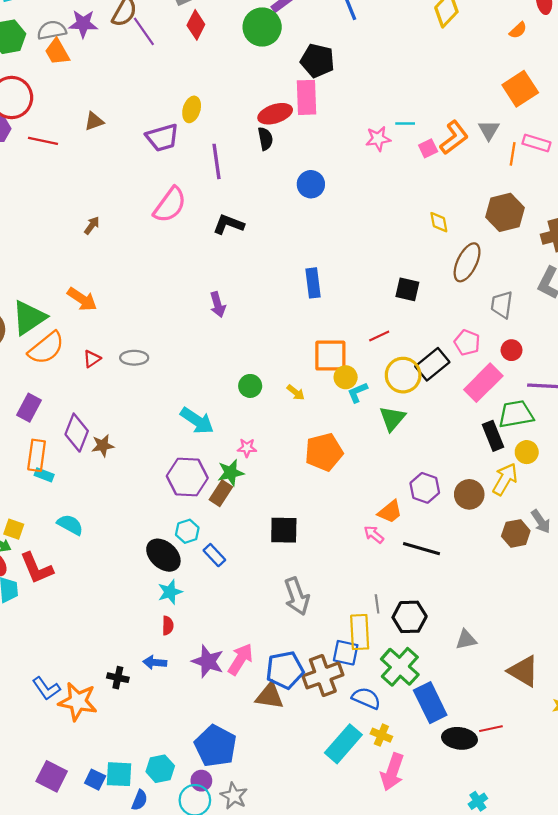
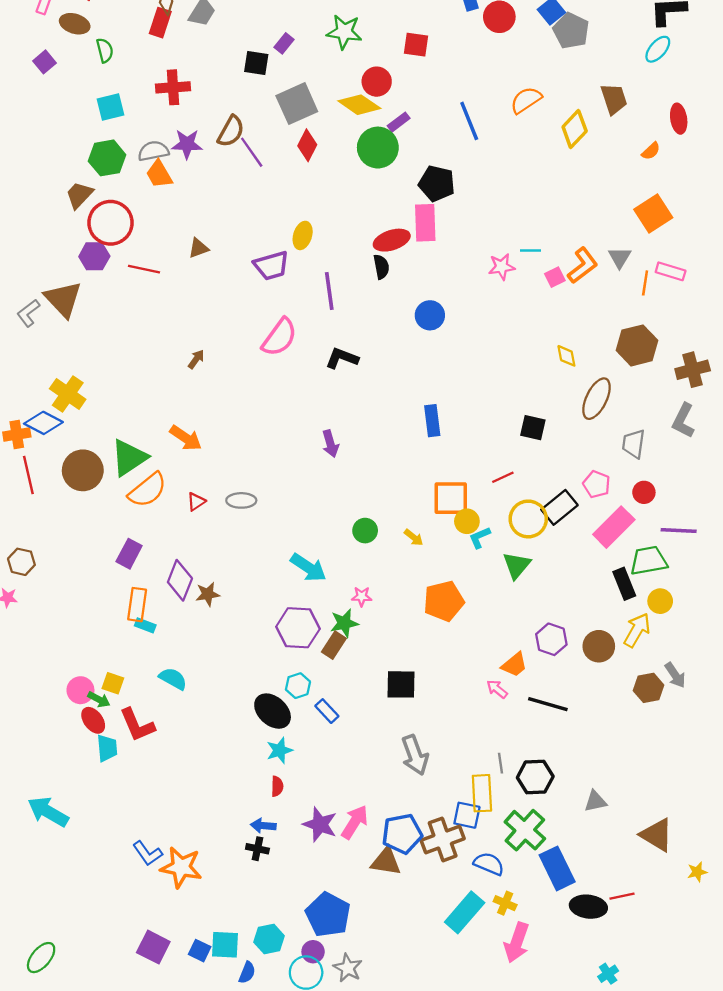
black cross: (118, 678) -> (257, 849), moved

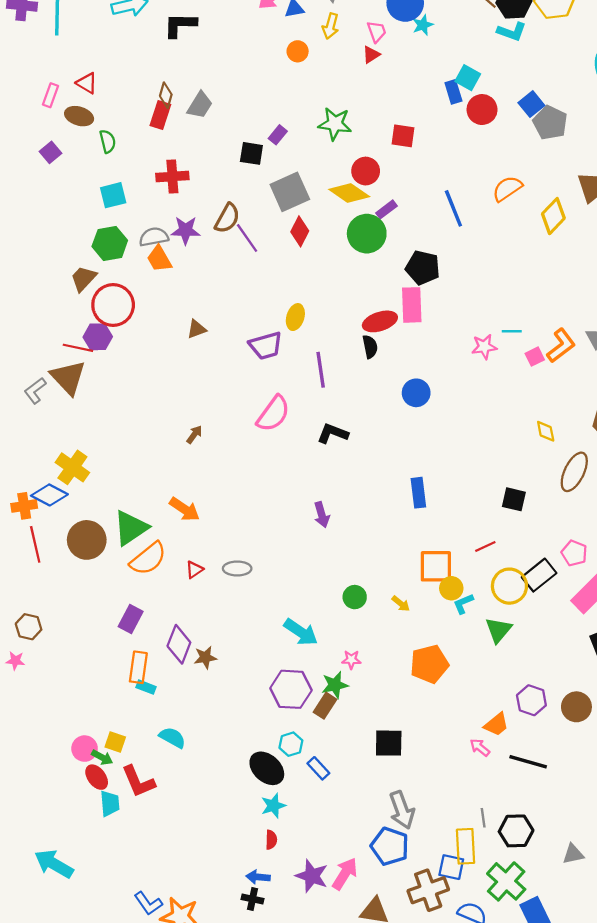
red line: (144, 269) -> (78, 348), moved
blue pentagon: (402, 834) -> (390, 846), moved, turned 30

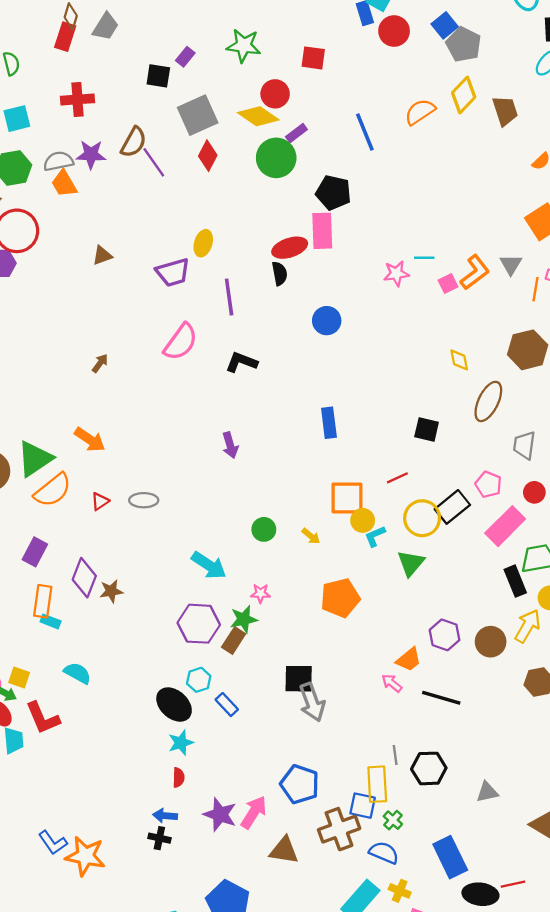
yellow diamond: (553, 216) -> (464, 95), moved
gray arrow: (402, 810) -> (312, 702), moved
green cross: (506, 881) -> (393, 820), moved, size x0.5

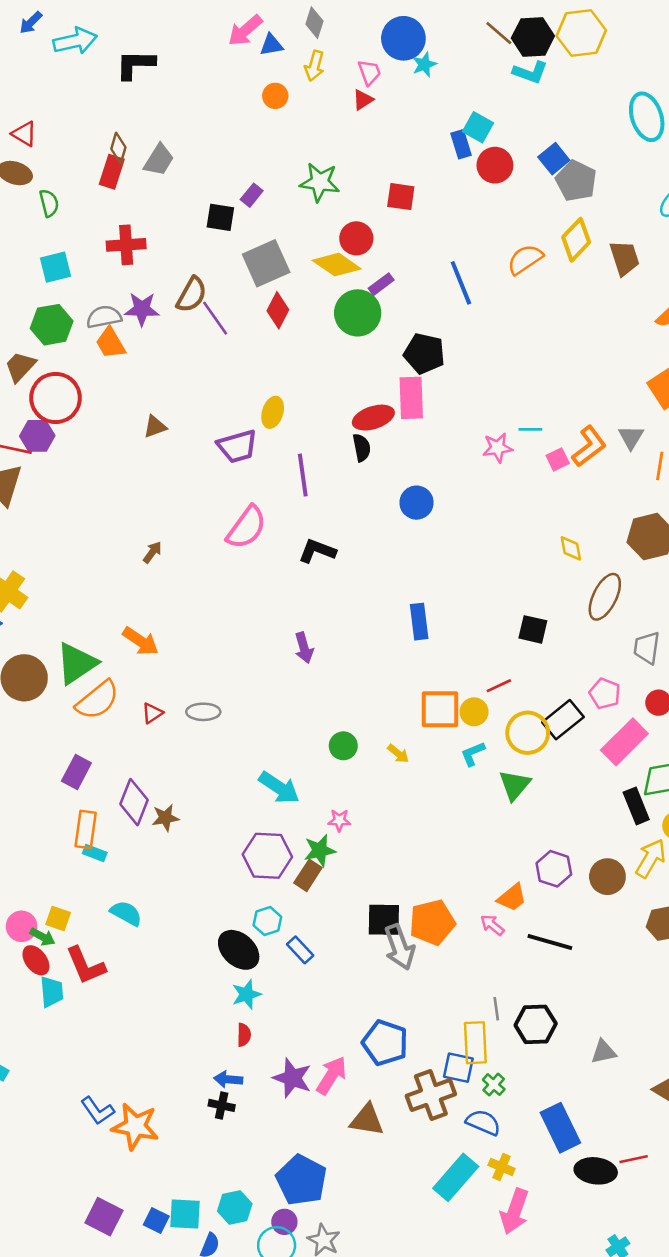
yellow circle: (363, 520) -> (474, 712), moved
orange pentagon: (340, 598) -> (432, 922), moved

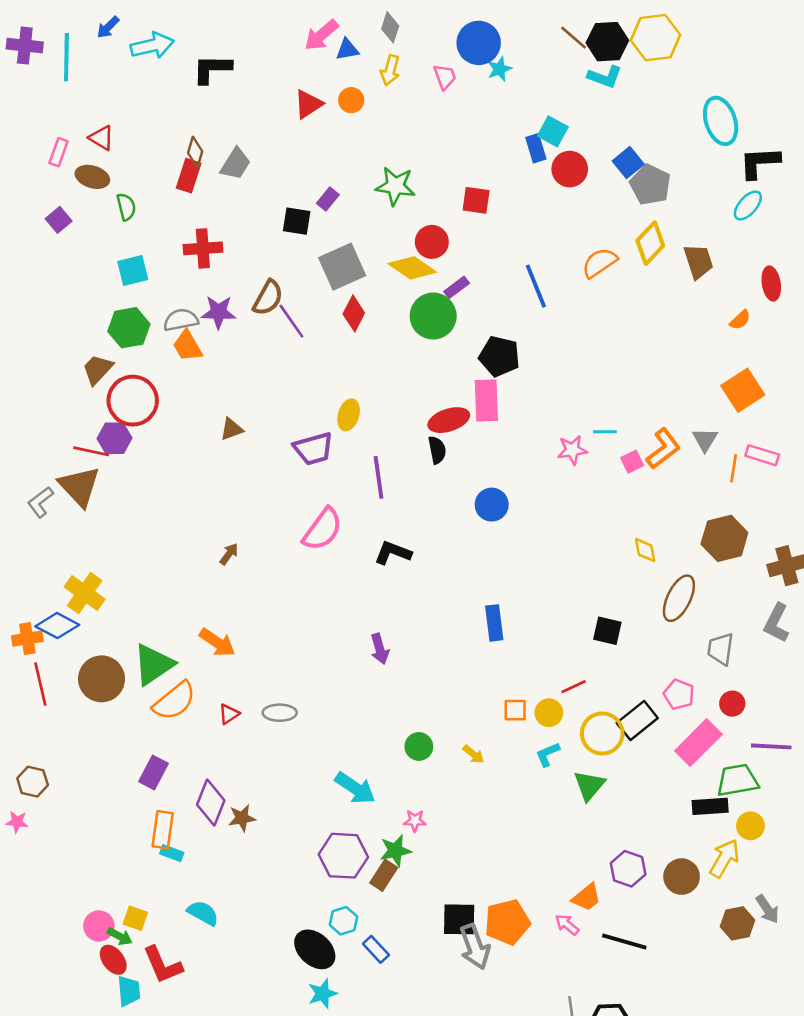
red triangle: (363, 100) -> (308, 104), moved, size x1.4
orange square: (440, 709) -> (515, 710), size x0.6
black rectangle: (636, 806) -> (710, 806), turned -72

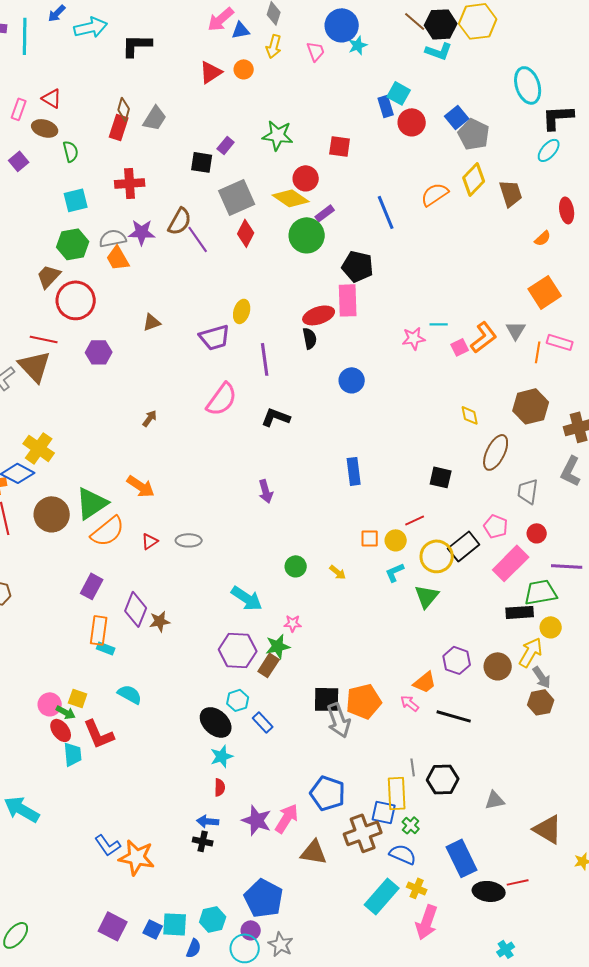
purple hexagon: (115, 438) -> (99, 352), moved
gray arrow: (767, 909) -> (542, 677), moved

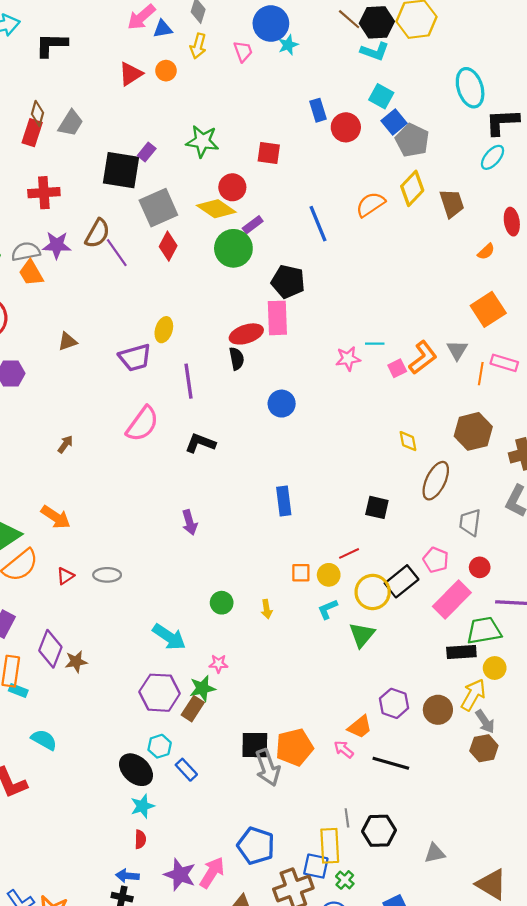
cyan square: (399, 93) -> (381, 96), moved
black square: (202, 162) -> (121, 170), size x1.6
yellow arrow: (338, 572) -> (267, 609), turned 42

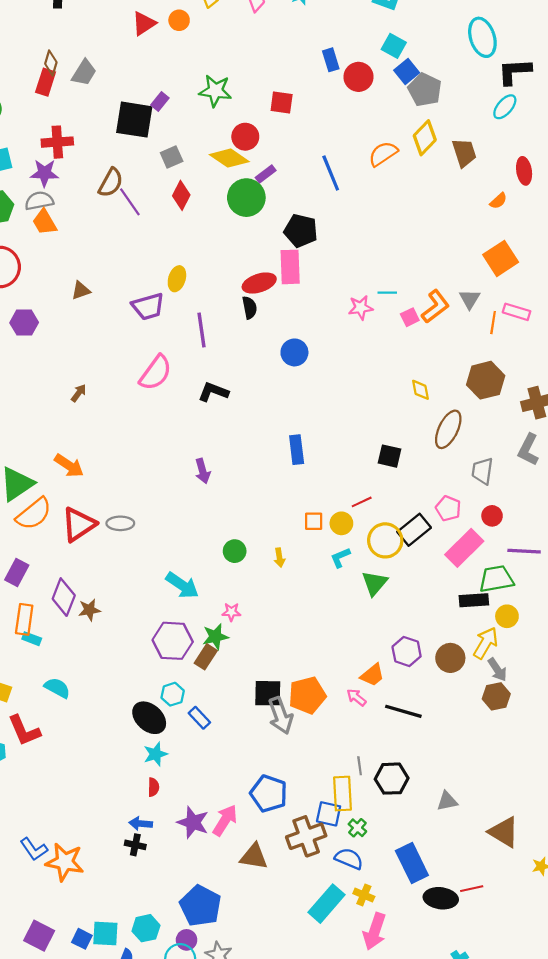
gray square: (158, 208) -> (172, 157), size x0.6
purple star: (57, 245) -> (44, 173), moved
red triangle: (65, 576) -> (79, 524), size x2.0

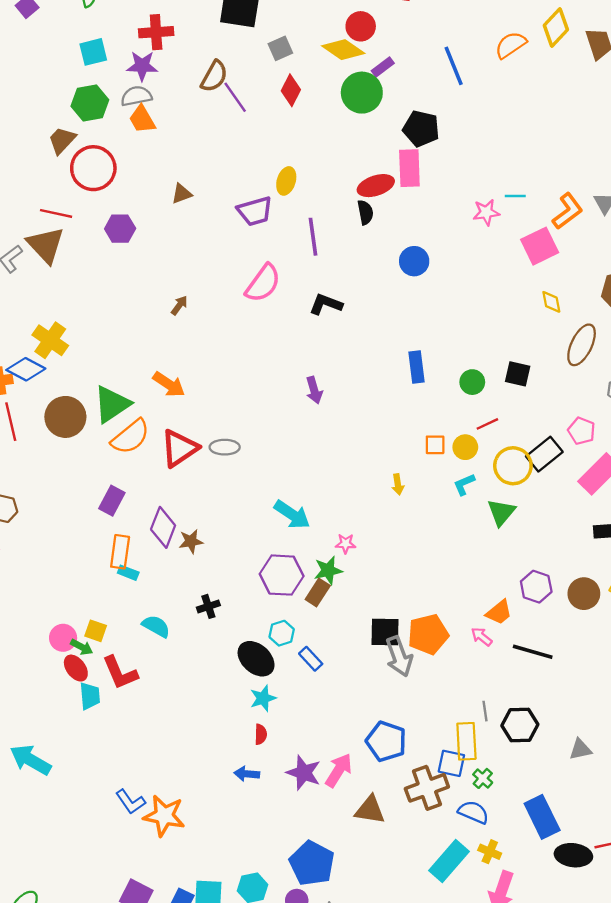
pink square: (410, 317) -> (540, 246), moved, size x1.8
green circle: (235, 551) -> (472, 382), moved
black cross: (135, 845) -> (208, 606), moved, turned -30

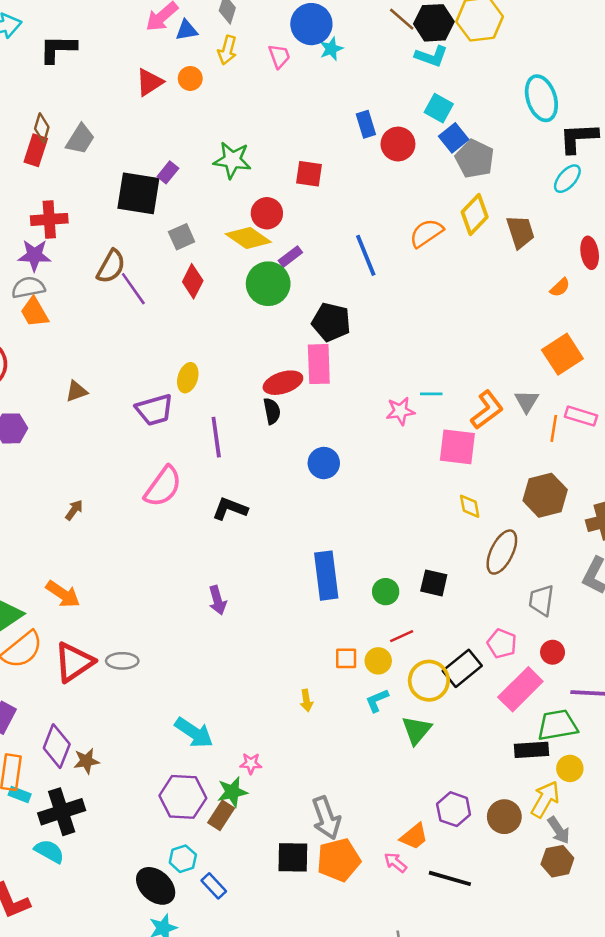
pink square: (540, 246) -> (457, 447), turned 33
blue rectangle: (416, 367) -> (326, 576), size x1.4
black cross: (208, 606) -> (62, 812), moved, size x1.8
gray arrow: (399, 656) -> (326, 818), moved

